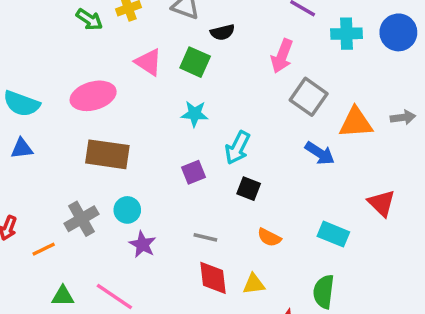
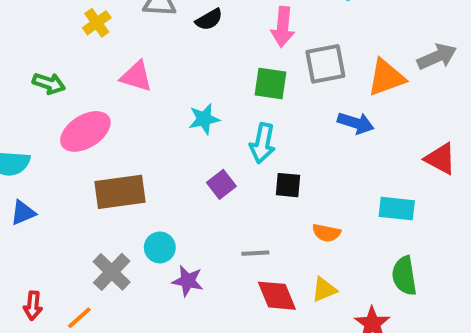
green arrow: (89, 20) -> (49, 83), moved
green square: (195, 62) -> (270, 83), moved
gray square: (309, 97) -> (325, 64), turned -30
gray arrow: (403, 117) -> (437, 57), size x1.4

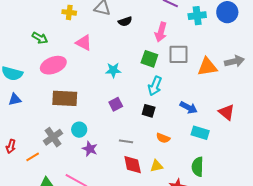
yellow cross: (97, 23) -> (69, 12), turned 32
blue arrow: (356, 123) -> (189, 108), moved
cyan arrow: (263, 143) -> (155, 86), moved

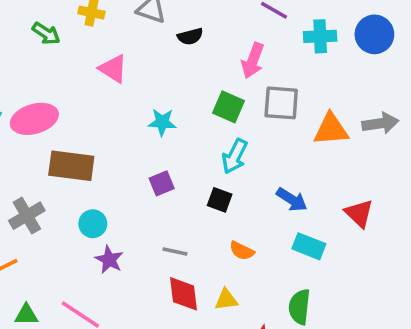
green arrow: (40, 38) -> (46, 33), moved
pink ellipse: (53, 65) -> (34, 119), moved
gray cross: (53, 137) -> (27, 216), moved

